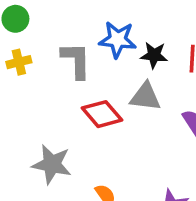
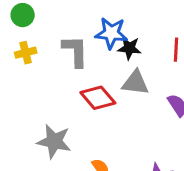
black star: (154, 55) -> (129, 48), moved

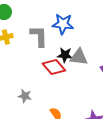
black star: (129, 48) -> (65, 55), moved
gray star: (54, 141) -> (25, 96), size x0.6

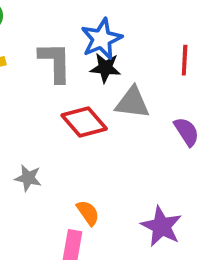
blue star: (63, 24) -> (101, 39), turned -30
black star: (65, 55) -> (105, 68), moved

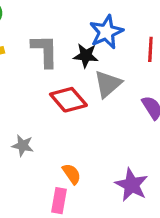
blue star: (101, 39) -> (106, 32), moved
gray triangle: (132, 103) -> (108, 84), turned -48

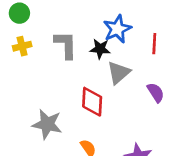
red diamond: (68, 100) -> (92, 102), moved, turned 44
gray star: (23, 145) -> (47, 124), size x1.6

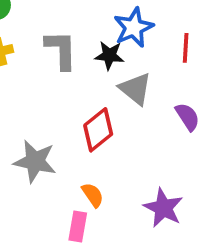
gray triangle: (119, 73) -> (135, 89), turned -40
red diamond: (92, 102) -> (98, 130), turned 48

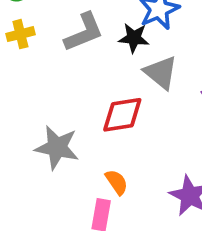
gray L-shape: (61, 50) -> (84, 32), turned 69
red diamond: (98, 130) -> (122, 115), turned 30

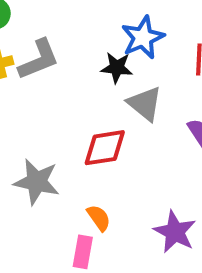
gray L-shape: (84, 32) -> (39, 60), moved

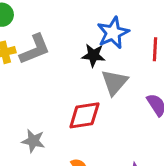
gray triangle: (145, 104) -> (114, 82), turned 32
gray star: (37, 182) -> (33, 141), size x0.7

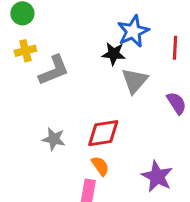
gray L-shape: (35, 49) -> (54, 70), moved
red diamond: (84, 115) -> (103, 133), moved

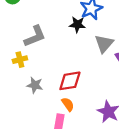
yellow cross: (25, 51) -> (20, 60), moved
gray triangle: (135, 81) -> (104, 44), moved

